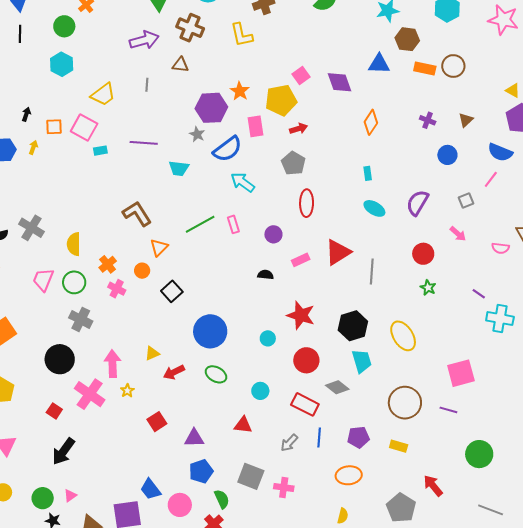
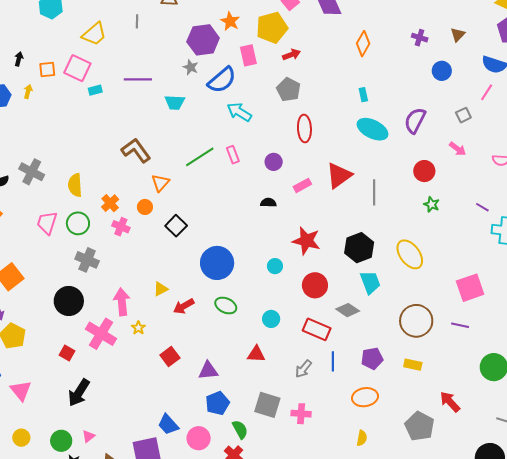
cyan ellipse: (374, 208) -> (373, 129), size x1.4

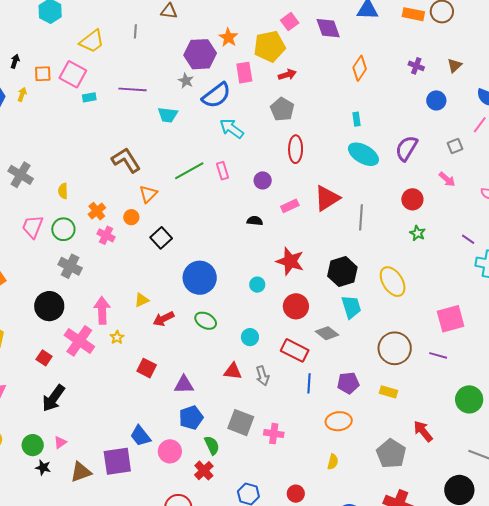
yellow semicircle: (75, 185) -> (63, 191), size x0.7
red square: (170, 357) -> (147, 368), turned -30
gray arrow: (303, 369) -> (262, 376), moved, turned -60

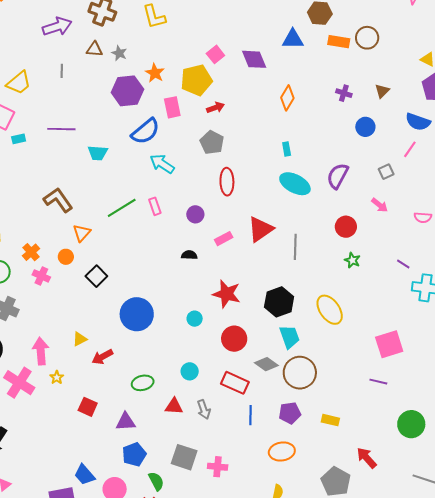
gray star: (186, 81) -> (119, 53), moved
green ellipse: (206, 321) -> (143, 383), moved, turned -40
brown circle: (395, 348) -> (300, 373), moved

